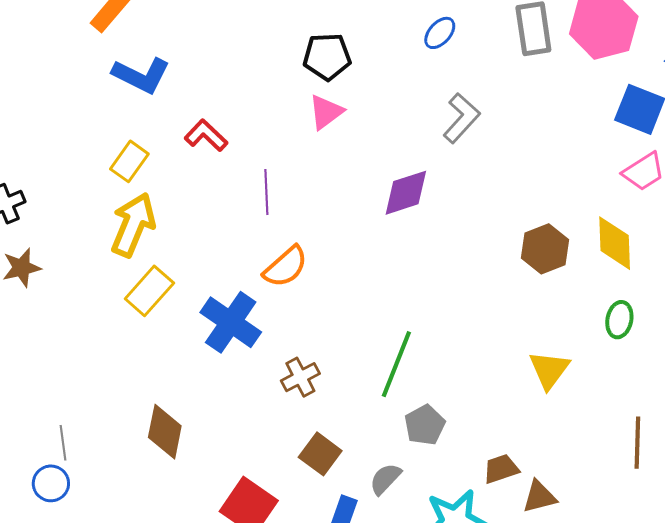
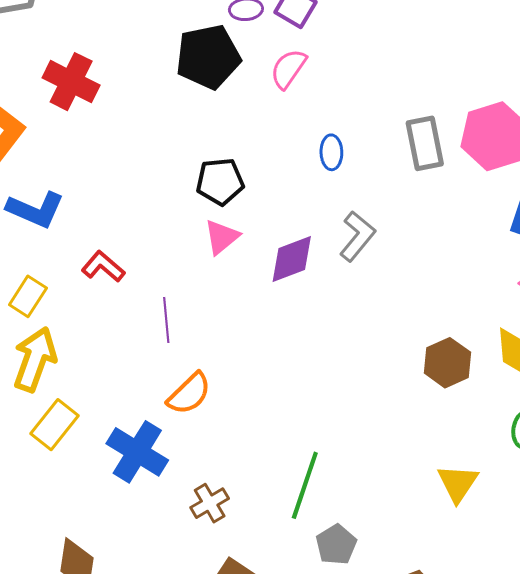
blue ellipse: (440, 33) -> (331, 152), turned -40
purple diamond: (406, 193) -> (292, 259), moved

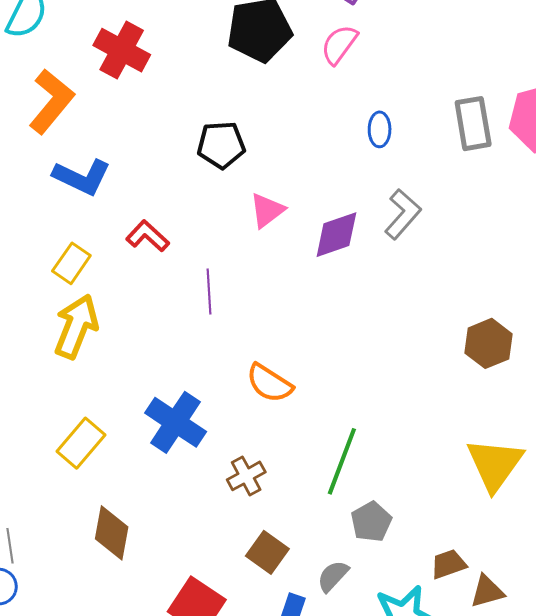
black pentagon: (220, 182) -> (221, 145), moved
orange semicircle: (189, 394) -> (269, 383), moved, turned 75
yellow rectangle: (55, 425) -> (81, 443), moved
yellow triangle: (458, 483) -> (495, 464), size x1.4

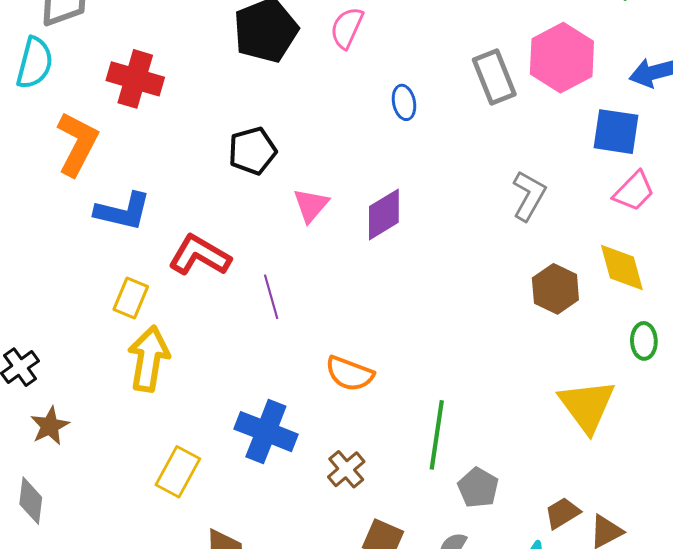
gray L-shape: (403, 214) -> (529, 196), moved
red L-shape: (148, 236) -> (200, 255), size x1.4

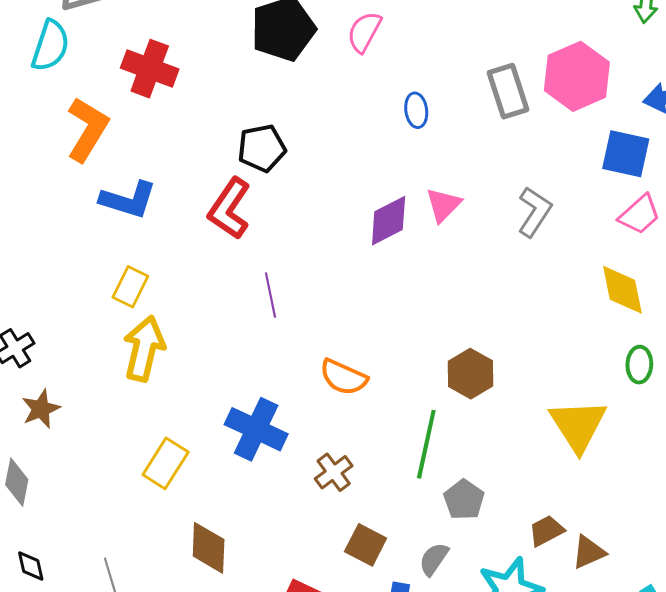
pink triangle: (311, 205) -> (443, 205), moved
red L-shape: (200, 255) -> (229, 209), moved, turned -90
brown hexagon: (555, 289) -> (470, 374), moved

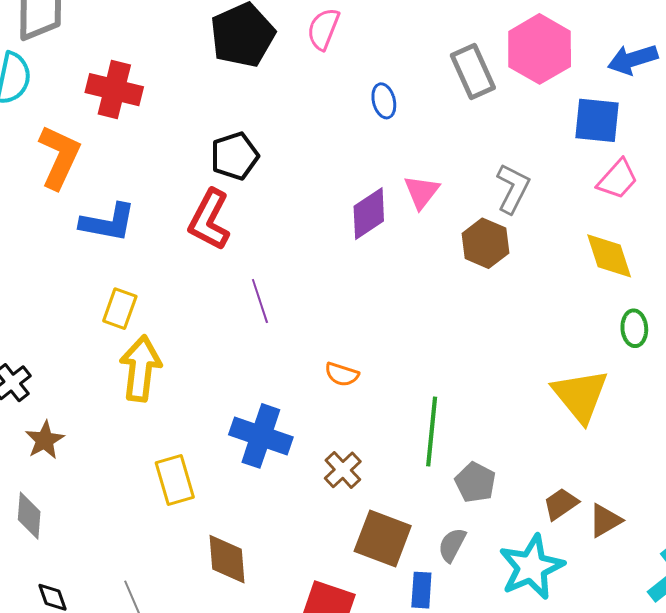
brown hexagon: (470, 374) -> (485, 243), moved
orange semicircle: (343, 377) -> (342, 374), size x0.7
yellow rectangle: (166, 463) -> (175, 480), turned -42
brown square: (366, 545) -> (383, 538), size x1.4

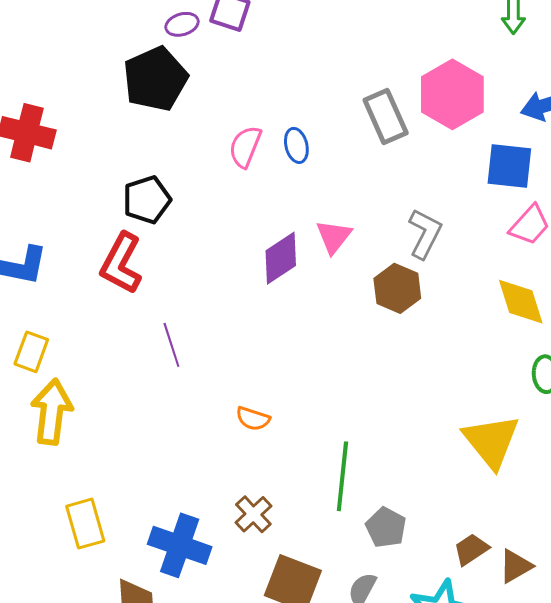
pink semicircle: (323, 29) -> (245, 147), moved
blue cross: (261, 436) -> (180, 545), moved

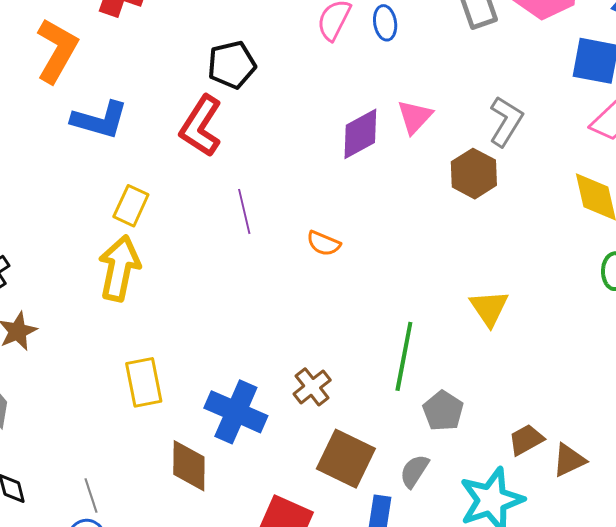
yellow rectangle: (31, 352) -> (131, 206), moved
orange semicircle: (253, 419) -> (324, 243), moved
yellow triangle: (491, 441) -> (489, 308), moved, size x0.7

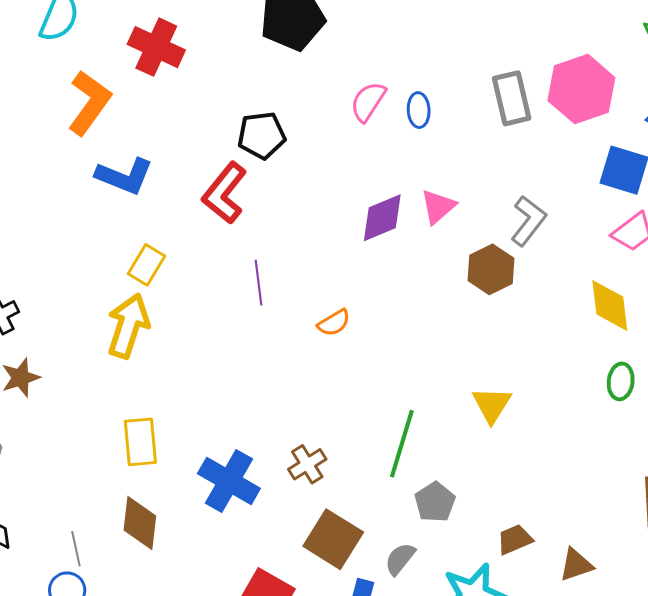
orange semicircle: (324, 243) -> (334, 323), turned -60
brown triangle: (569, 460) -> (576, 565), moved
brown diamond: (189, 466) -> (140, 523), moved

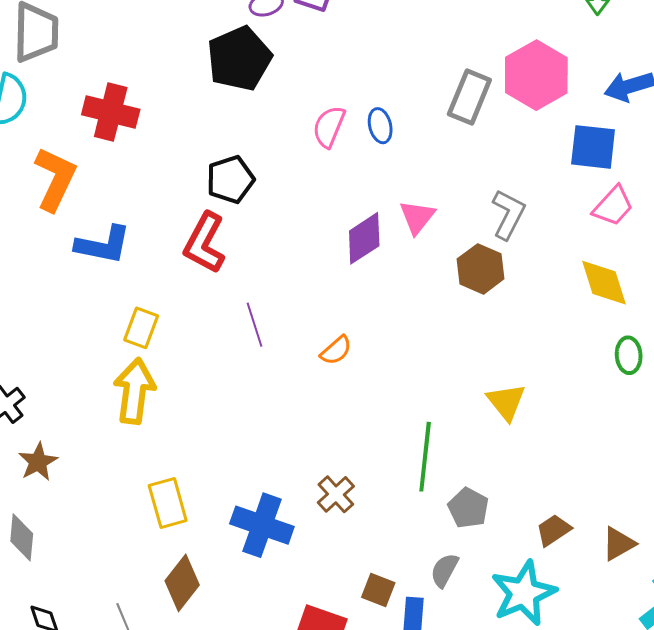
gray rectangle: (512, 98) -> (469, 97), turned 46
brown diamond: (140, 523) -> (182, 583), turned 42
brown square: (333, 539) -> (378, 590), moved, size x0.6

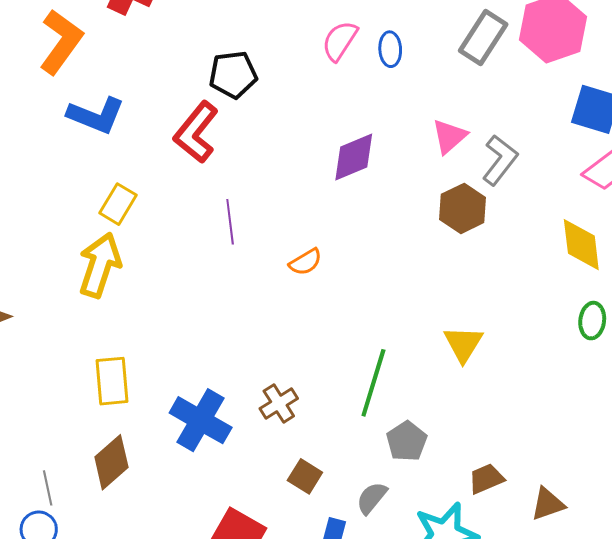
pink triangle: (417, 217) -> (449, 136), moved
brown square: (378, 590) -> (305, 476), moved

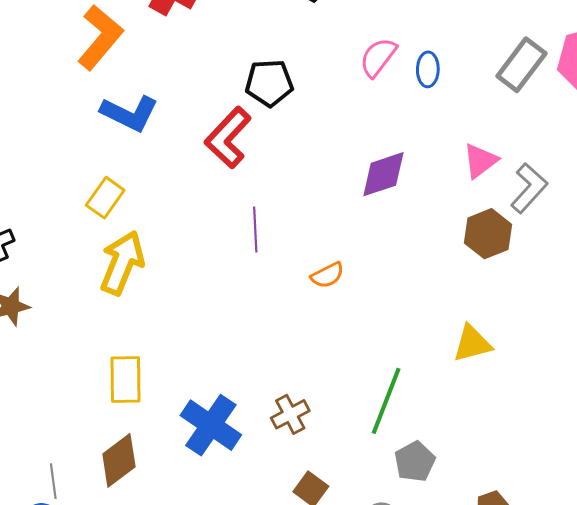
yellow rectangle: (118, 204) -> (105, 198), moved
yellow triangle: (463, 344) -> (472, 344), moved, turned 39

